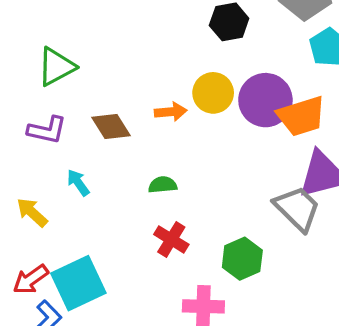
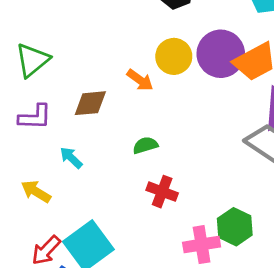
orange arrow: (171, 112) -> (140, 80), turned 52
brown diamond: (111, 127) -> (90, 103), turned -52
green hexagon: (242, 259) -> (235, 227), moved

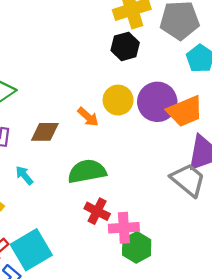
green semicircle: (145, 145) -> (87, 171), size x1.8
green hexagon: (235, 227) -> (137, 247), moved
pink cross: (202, 245) -> (124, 228), moved

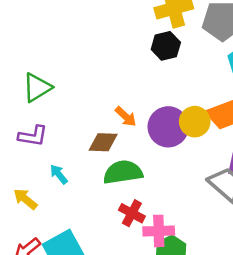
yellow circle: (118, 100) -> (195, 122), moved
purple circle: (157, 102) -> (168, 127), moved
brown diamond: (45, 132) -> (103, 142), moved

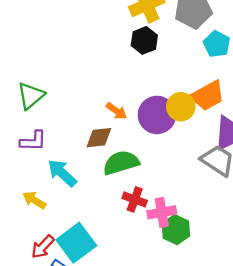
cyan arrow: (59, 174) -> (62, 173), size x1.6

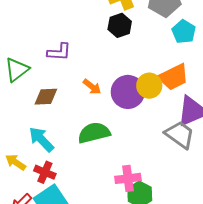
brown diamond: (99, 138) -> (46, 97), moved
purple L-shape: (33, 141) -> (59, 52), moved
red cross: (135, 199) -> (45, 172), moved

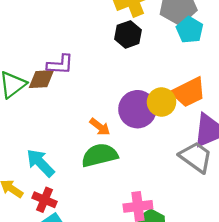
cyan pentagon: (184, 32) -> (190, 30), moved
orange arrow: (92, 87) -> (100, 127), moved
brown diamond: (46, 97) -> (41, 79), moved

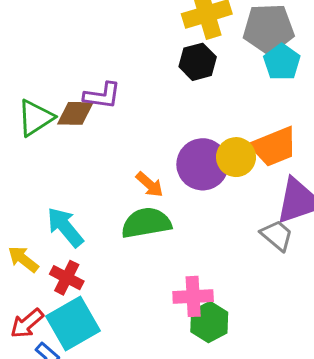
gray trapezoid: (196, 157) -> (277, 235), size x0.7

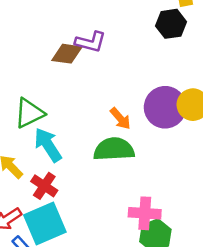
green triangle: (35, 118) -> (29, 113), moved

